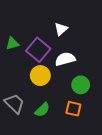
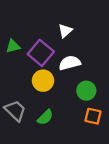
orange square: (73, 109) -> (93, 116), moved

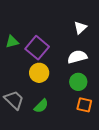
white triangle: (65, 31) -> (80, 28), moved
white semicircle: (70, 63) -> (77, 57), moved

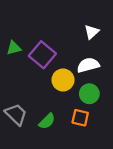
yellow circle: (39, 73) -> (63, 80), moved
orange square: (84, 105) -> (80, 118), moved

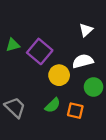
green circle: (89, 94) -> (94, 87), moved
green semicircle: (47, 121) -> (53, 105), moved

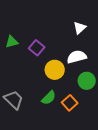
purple square: (40, 51) -> (37, 48), size x0.7
orange square: (75, 111) -> (70, 103), turned 35

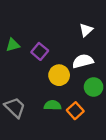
green semicircle: (49, 98) -> (53, 105), turned -133

